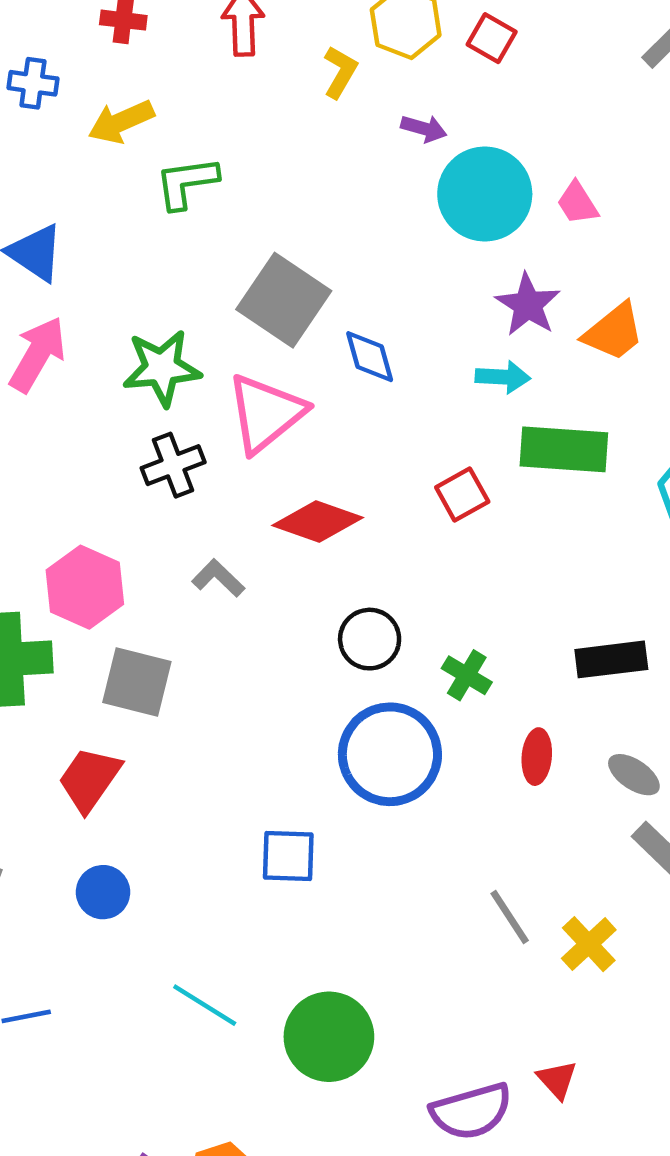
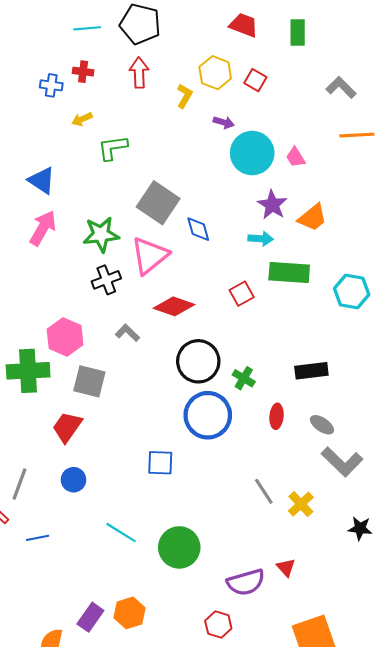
blue cross: (33, 83) -> (51, 85), moved
yellow arrow: (121, 122) -> (82, 119), size x0.7
black circle: (370, 639) -> (198, 361), size x1.5

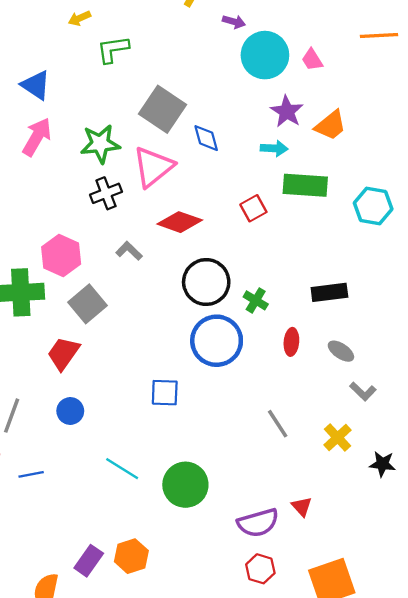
gray square: (89, 381) -> (88, 304), turned 36
gray L-shape: (342, 462) -> (363, 391), size x0.6
yellow cross: (301, 504) -> (337, 437), moved
red hexagon: (218, 625) -> (260, 569), moved

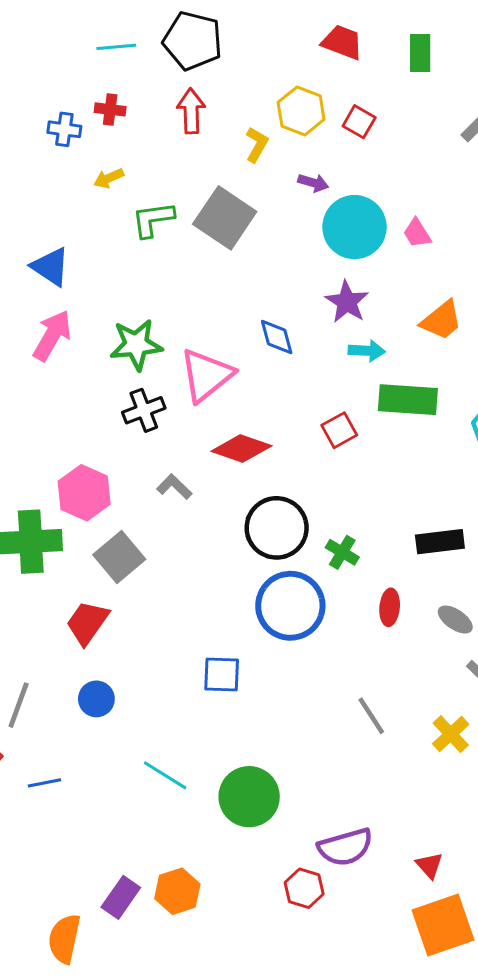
gray square: (162, 109) -> (225, 218), moved
purple star: (287, 112) -> (347, 302), moved
red triangle: (302, 507) -> (429, 865), moved
red hexagon: (260, 569) -> (304, 888), moved

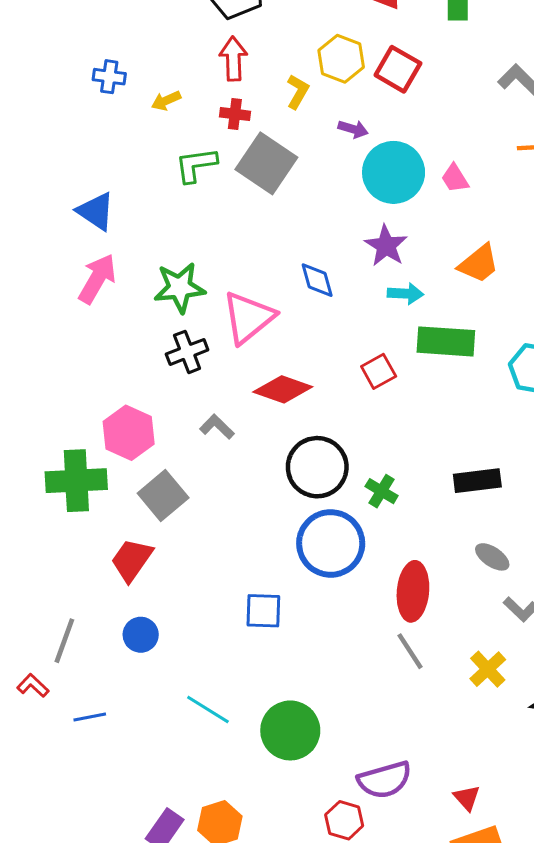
red cross: (110, 109) -> (235, 114), moved
red square: (359, 122) -> (398, 69), size x1.4
yellow arrow: (109, 178) -> (166, 101), moved
red ellipse: (390, 607) -> (413, 591), moved, size x1.6

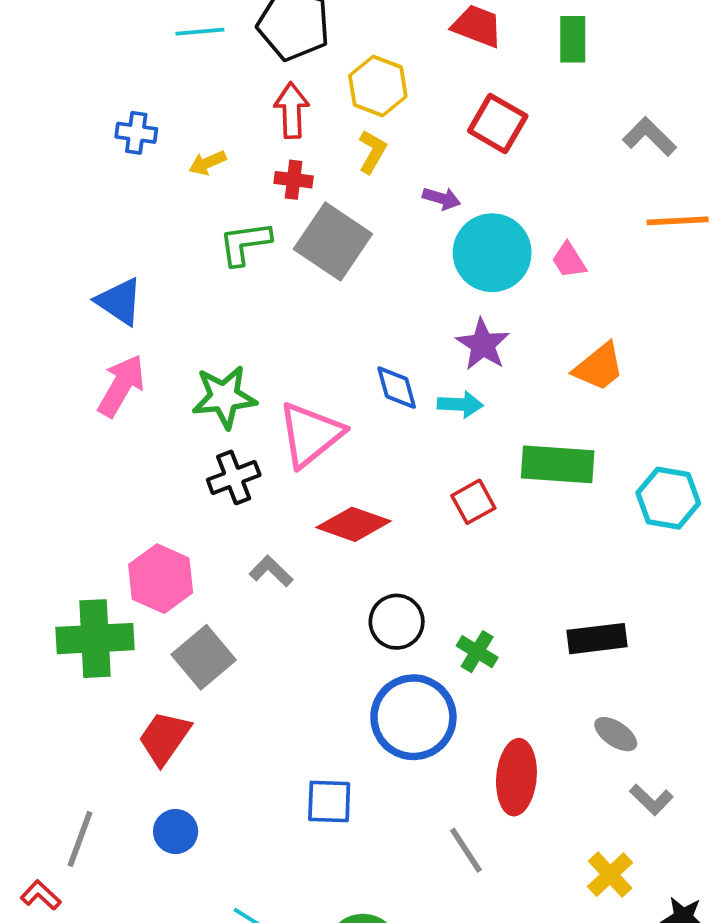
yellow hexagon: (341, 59) -> (378, 86), moved
cyan arrow: (405, 294) -> (460, 404), moved
black circle: (317, 467) -> (397, 622), size x0.7
gray line: (410, 651) -> (466, 850), moved

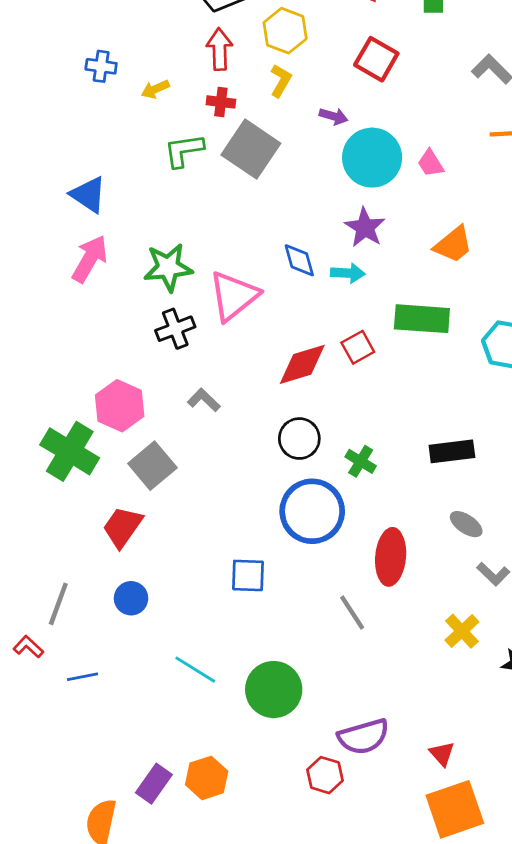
red diamond: (354, 524) -> (302, 364), moved, turned -36
green cross: (95, 639) -> (70, 451), turned 34

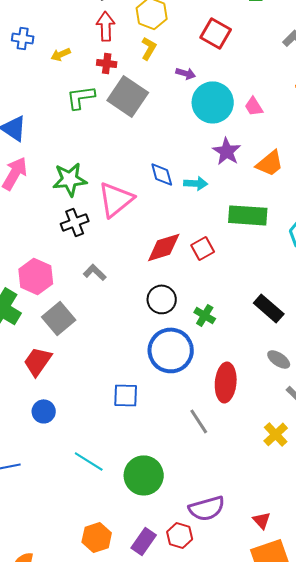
purple star: (365, 227) -> (227, 151), moved
red square: (358, 347) -> (203, 248), moved
black rectangle: (452, 451) -> (269, 308), turned 48
purple rectangle: (154, 784) -> (144, 541), moved

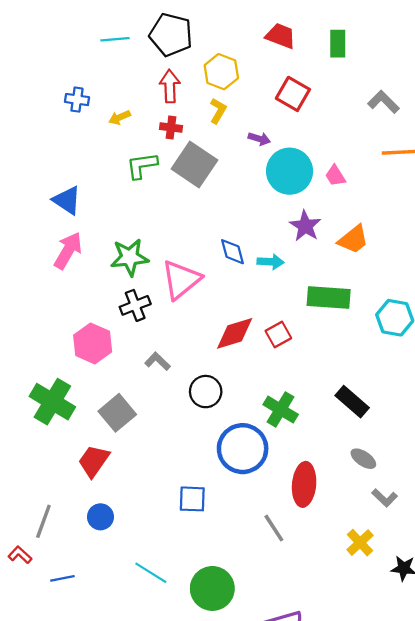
pink hexagon: (36, 276) -> (93, 343), moved
black circle: (162, 299) -> (206, 392), moved
green cross: (205, 315) -> (281, 409), size x1.4

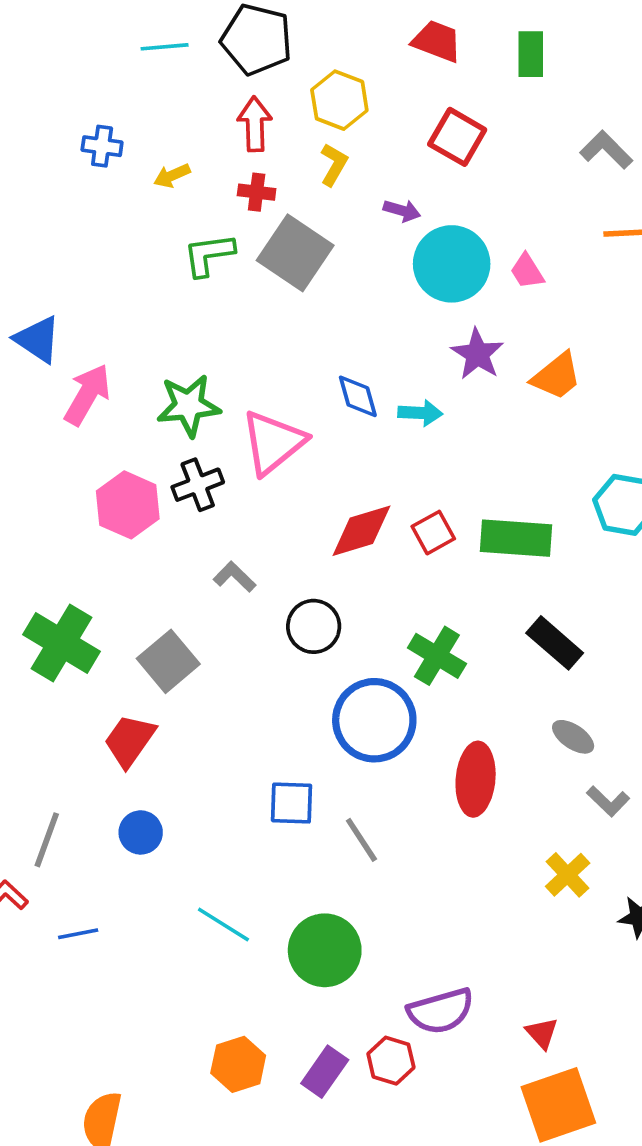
blue triangle: (67, 200) -> (38, 339), moved
green rectangle: (329, 298) -> (516, 538), moved
pink hexagon: (93, 343) -> (128, 505), moved
gray line: (274, 528) -> (361, 840), moved

